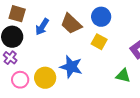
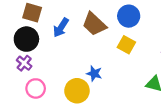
blue star: (71, 67) -> (94, 74), size x0.6
yellow circle: (45, 78) -> (77, 91), moved

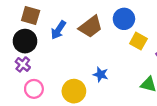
brown trapezoid: (94, 24) -> (91, 27), turned -80
yellow square: (126, 45) -> (138, 41), moved
blue star: (94, 74) -> (101, 74), moved

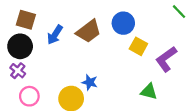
blue star: (101, 74) -> (90, 82), moved

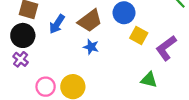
blue star: (90, 82) -> (91, 47), moved
pink circle: (29, 96) -> (46, 87), moved

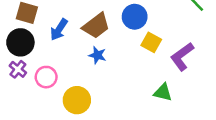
pink circle: (46, 87) -> (46, 77), moved

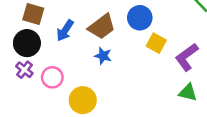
green triangle: (163, 92) -> (188, 93), moved

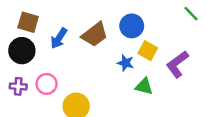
blue star: (103, 56) -> (126, 63), moved
purple cross: (24, 70) -> (18, 86), moved, turned -35
green triangle: (188, 93) -> (144, 86), moved

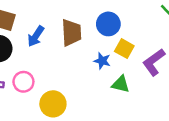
brown trapezoid: (95, 35) -> (71, 33), turned -56

